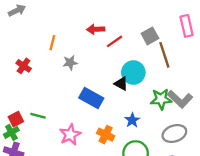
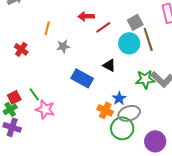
cyan circle: (133, 73) -> (129, 43), moved
green line: (38, 116) -> (34, 94), turned 40
gray ellipse: (174, 134) -> (129, 113), moved
pink star: (70, 135) -> (45, 109), moved, turned -30
orange cross: (106, 135) -> (105, 110), moved

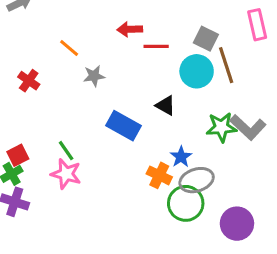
gray square: (135, 22) -> (206, 39), turned -35
red line: (103, 27) -> (156, 46), turned 35
orange line: (47, 28) -> (69, 48), turned -64
green line: (34, 94) -> (66, 151), moved

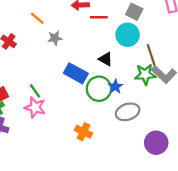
brown line: (226, 65) -> (152, 57), moved
blue star: (181, 157) -> (115, 87), moved
orange cross: (159, 175) -> (84, 132), moved
green circle: (186, 203) -> (99, 89), moved

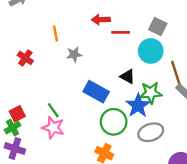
orange line: (37, 18) -> (56, 34), turned 40
green star: (145, 74) -> (151, 93), moved
blue star: (115, 87) -> (138, 106), size x1.5
green circle: (99, 89) -> (114, 122), moved

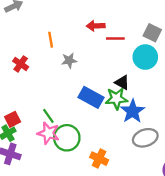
green star: (151, 93) -> (116, 99), moved
green circle: (114, 122) -> (67, 138), moved

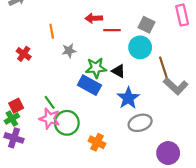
green star: (116, 99) -> (96, 68), moved

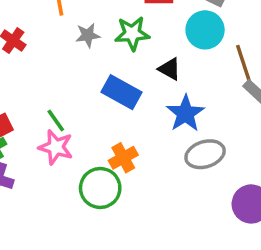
green star: (96, 68) -> (132, 33), moved
green circle: (67, 123) -> (100, 188), moved
orange cross: (97, 142) -> (123, 158), moved, turned 35

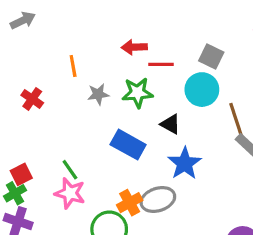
gray ellipse: (205, 154) -> (158, 200), moved

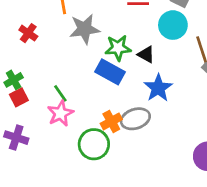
green star: (137, 93) -> (118, 48), moved
gray star: (98, 94) -> (85, 29), size x1.6
green cross: (15, 193) -> (14, 80), moved
pink star: (70, 193) -> (60, 113), turned 30

